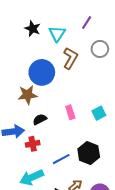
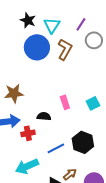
purple line: (87, 22) -> (81, 24), moved
blue circle: (42, 72) -> (37, 47), moved
brown star: (28, 95) -> (14, 93), moved
black semicircle: (40, 119) -> (44, 116), moved, turned 32

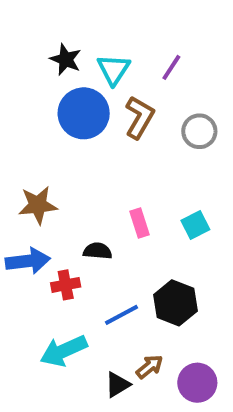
gray circle: (94, 40) -> (199, 131), moved

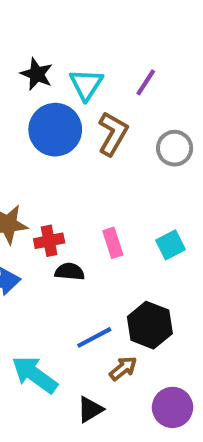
red cross: (66, 285) -> (49, 241), moved
cyan arrow: (64, 351) -> (35, 375), turned 60
brown arrow: (149, 367) -> (123, 368), moved

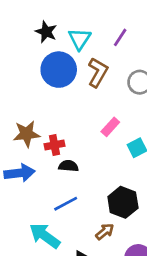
pink rectangle: (113, 243) -> (110, 127), moved, turned 60
blue line: (94, 337) -> (66, 204), moved

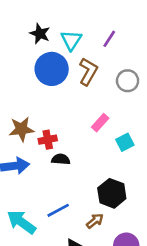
blue line: (66, 204) -> (58, 210), moved
cyan arrow: (45, 236) -> (21, 222), moved

